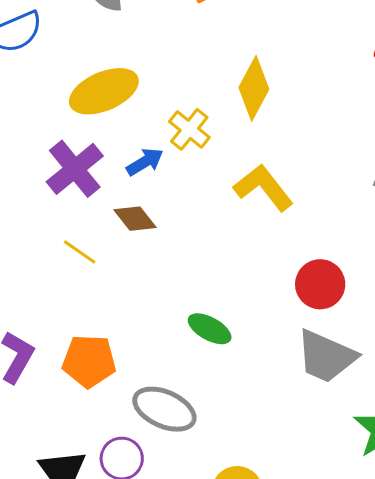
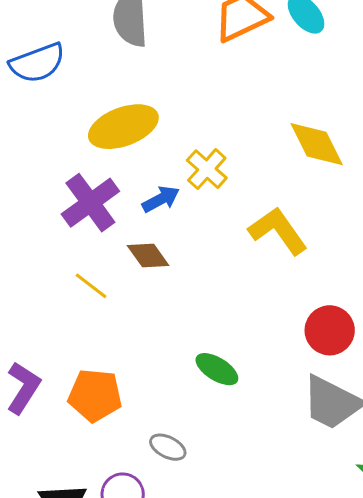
yellow diamond: (254, 88) -> (317, 144), moved, turned -58
gray ellipse: (164, 409) -> (168, 447), size x0.6

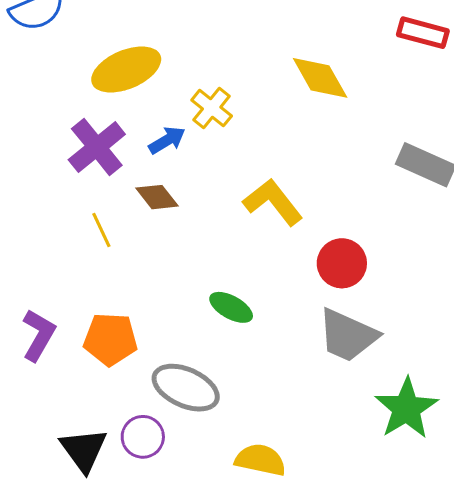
yellow L-shape: (278, 231) -> (273, 202), moved
yellow line: (91, 286) -> (101, 230), turned 30
gray ellipse: (168, 447) -> (186, 388), size x1.8

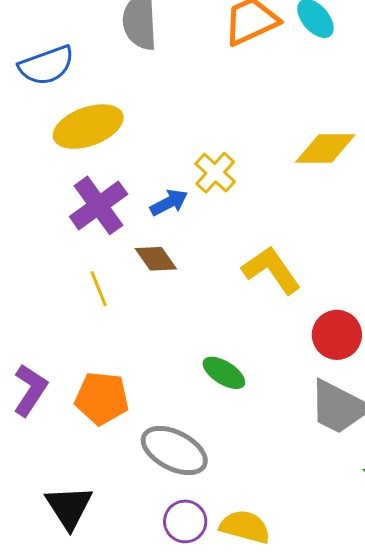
yellow ellipse: (126, 70) -> (88, 127), moved
yellow diamond: (320, 78) -> (325, 149), turned -64
purple circle: (143, 437) -> (185, 521), moved

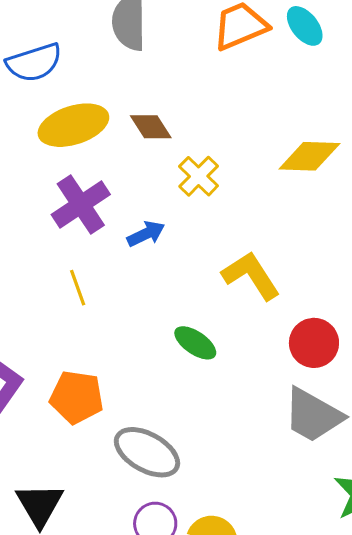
blue arrow: (169, 202) -> (146, 234), moved
brown diamond: (156, 259) -> (151, 127), moved
green ellipse: (224, 373) -> (195, 343), moved

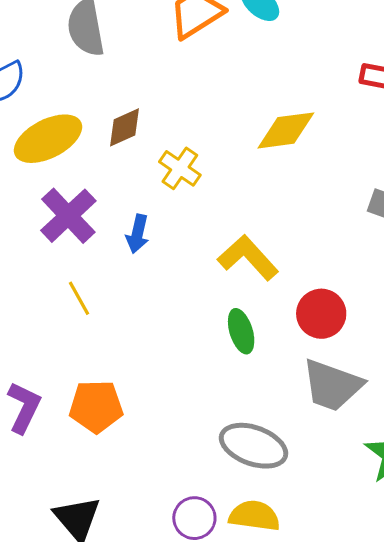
brown diamond: (151, 127) -> (125, 127), turned -72
blue arrow: (146, 234) -> (137, 234), turned 138
green ellipse: (195, 343) -> (241, 331), moved, turned 48
gray ellipse: (147, 452) -> (253, 446), moved

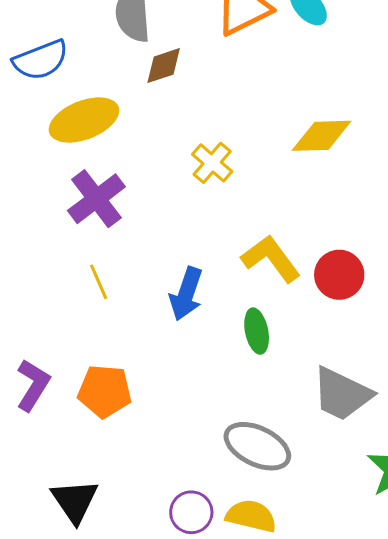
brown diamond: (125, 127) -> (164, 66), moved
blue arrow: (137, 234) -> (186, 294), moved, size x1.4
red circle: (321, 314) -> (339, 275), moved

